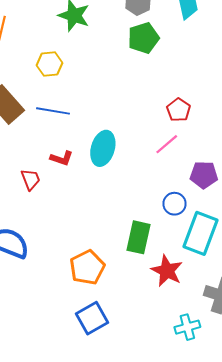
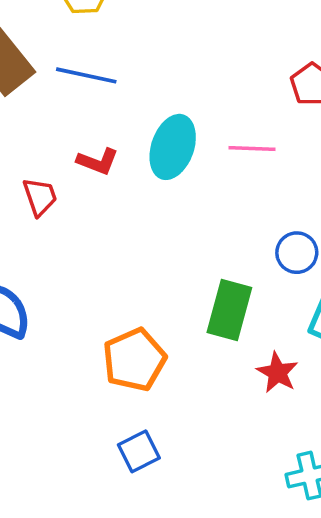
pink line: (167, 144) -> (252, 148), moved, turned 40
red star: (167, 271) -> (277, 373), size x0.7
blue square: (92, 318) -> (139, 451), size x0.7

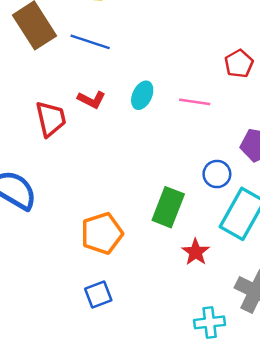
cyan ellipse: (173, 147) -> (142, 95), size x0.7
red trapezoid: (40, 197) -> (51, 119), size x1.4

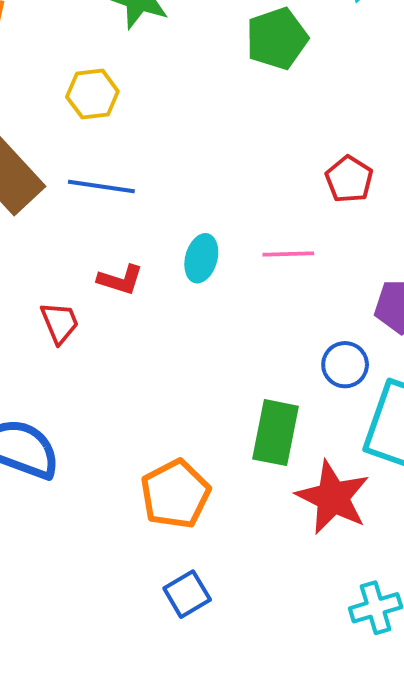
red trapezoid: (51, 119) -> (60, 323), size x0.7
red star: (196, 252) -> (333, 497), size x1.6

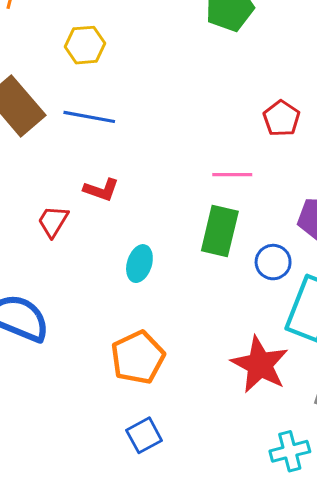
cyan ellipse: (201, 258) -> (139, 264), moved
red trapezoid: (60, 323) -> (53, 221), turned -128
green rectangle: (275, 433) -> (220, 231), moved

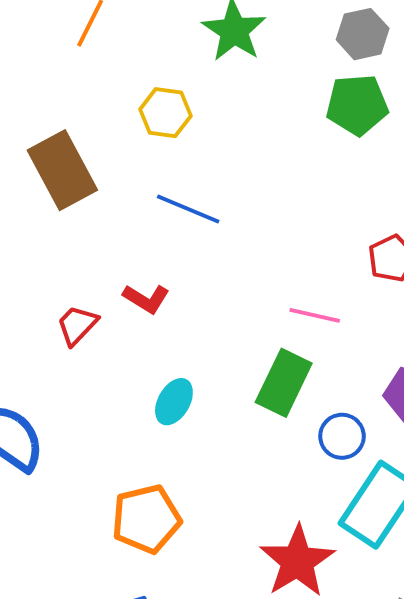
blue line: (89, 117) -> (188, 209), moved

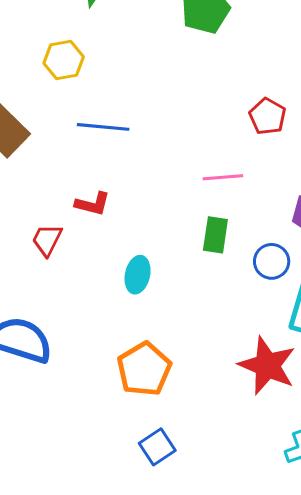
green rectangle: (284, 383) -> (215, 235), size x0.7

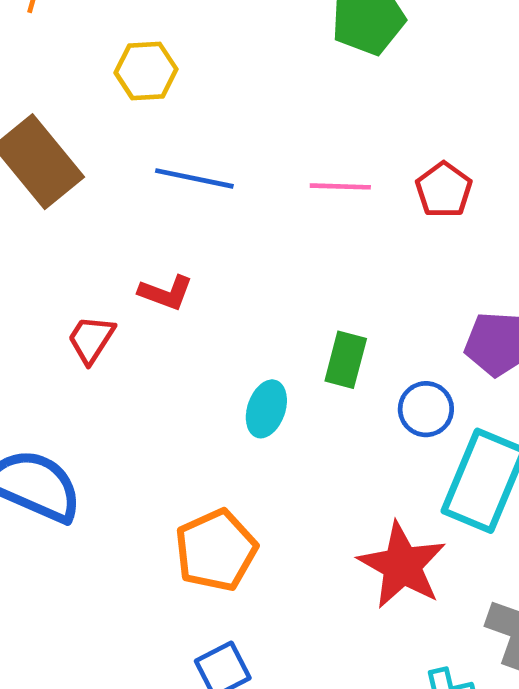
pink line: (223, 177) -> (340, 186), moved
cyan ellipse: (138, 275) -> (266, 409), moved

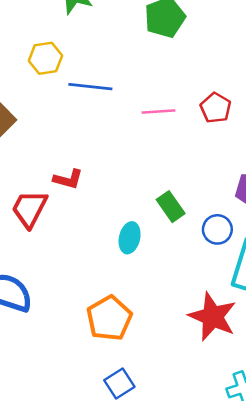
blue line: (194, 178) -> (90, 87), moved
red trapezoid: (91, 339) -> (29, 209), size x1.4
green rectangle: (346, 360) -> (171, 207), turned -44

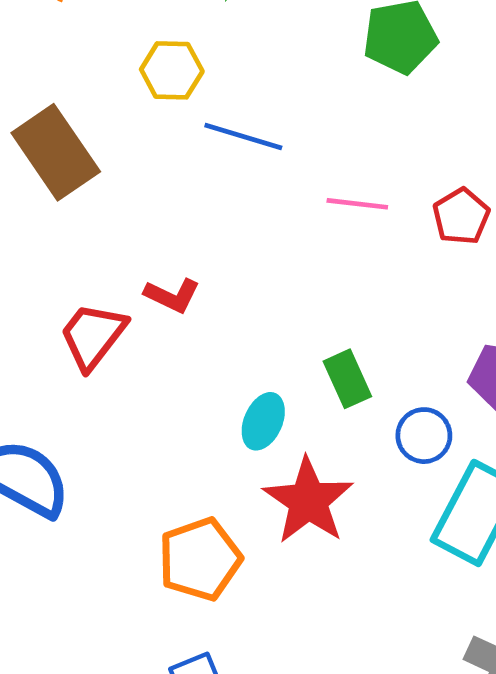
red star: (213, 317) -> (308, 501), moved

